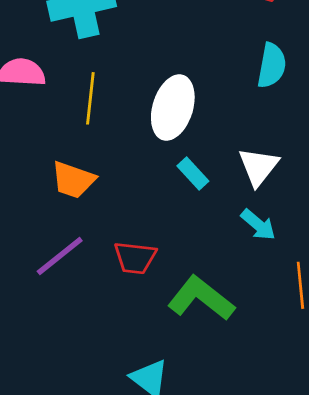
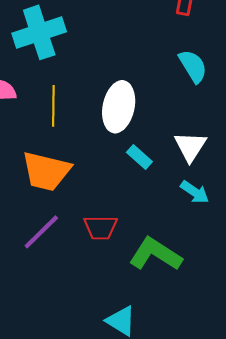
cyan semicircle: (272, 65) -> (193, 66), turned -36
orange trapezoid: (73, 180) -> (46, 171), size x1.4

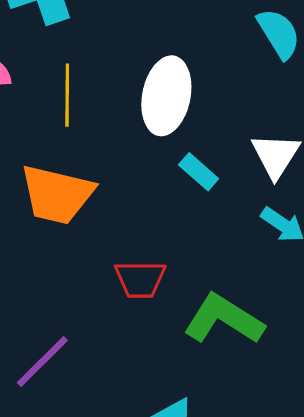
purple line: (41, 232) -> (42, 361), moved

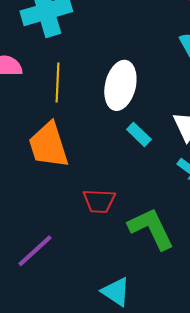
orange trapezoid: (57, 194) -> (49, 145), turned 57
green L-shape: (224, 319) -> (151, 229), turned 30

